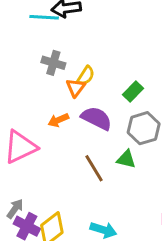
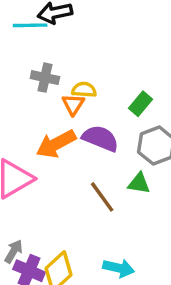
yellow semicircle: (86, 76) -> (84, 90), turned -114
orange arrow: (58, 120) -> (56, 144), size x1.6

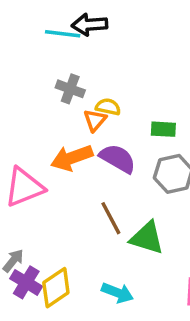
green rectangle: (141, 104) -> (163, 129), turned 45
green triangle: (139, 183) -> (147, 238), moved, size x1.5

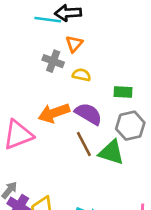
orange triangle: (95, 120) -> (74, 44), moved
brown line: (111, 218) -> (84, 144), moved
green triangle: (147, 238) -> (111, 152), moved

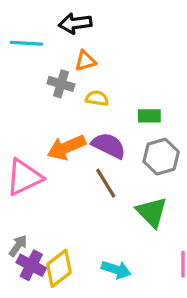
cyan line: (48, 20) -> (26, 43), moved
orange triangle: (74, 44) -> (85, 61), turned 36
green triangle: (111, 152) -> (152, 212), moved, turned 32

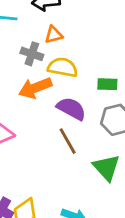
yellow semicircle: (97, 98) -> (63, 67), size x1.5
orange arrow: (66, 147) -> (35, 88), moved

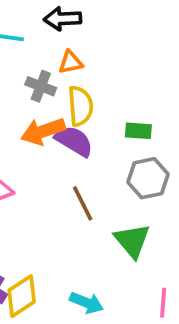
yellow semicircle: (63, 67) -> (80, 106), turned 72
purple semicircle: (71, 109) -> (74, 141), moved

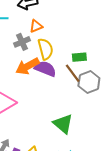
gray cross: (41, 86) -> (22, 42), turned -35
brown line: (83, 203) -> (73, 73), moved
green triangle: (132, 241) -> (63, 124), moved

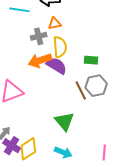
brown line: (73, 73) -> (81, 91), moved

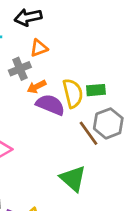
yellow semicircle: (60, 47) -> (73, 93), moved
orange arrow: (40, 60) -> (37, 87), moved, size x0.6

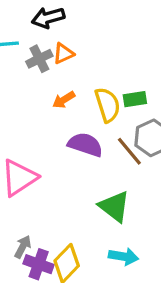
gray cross: (20, 69) -> (39, 59), moved
purple semicircle: (50, 105) -> (85, 145), moved

